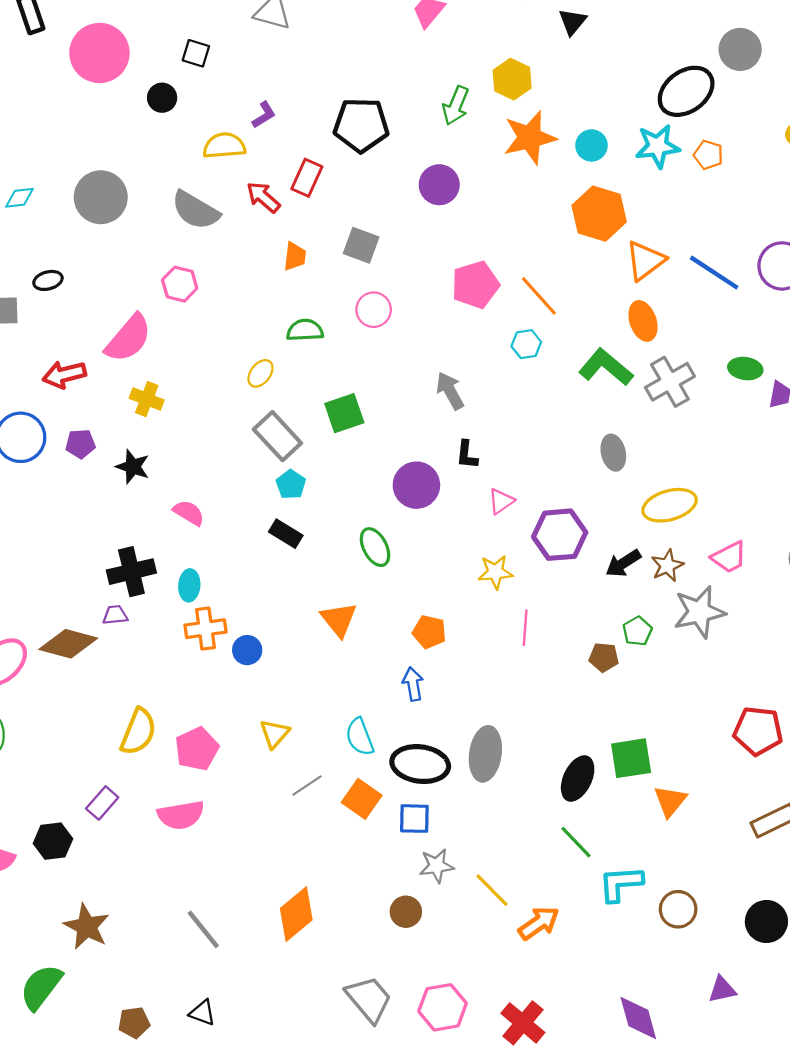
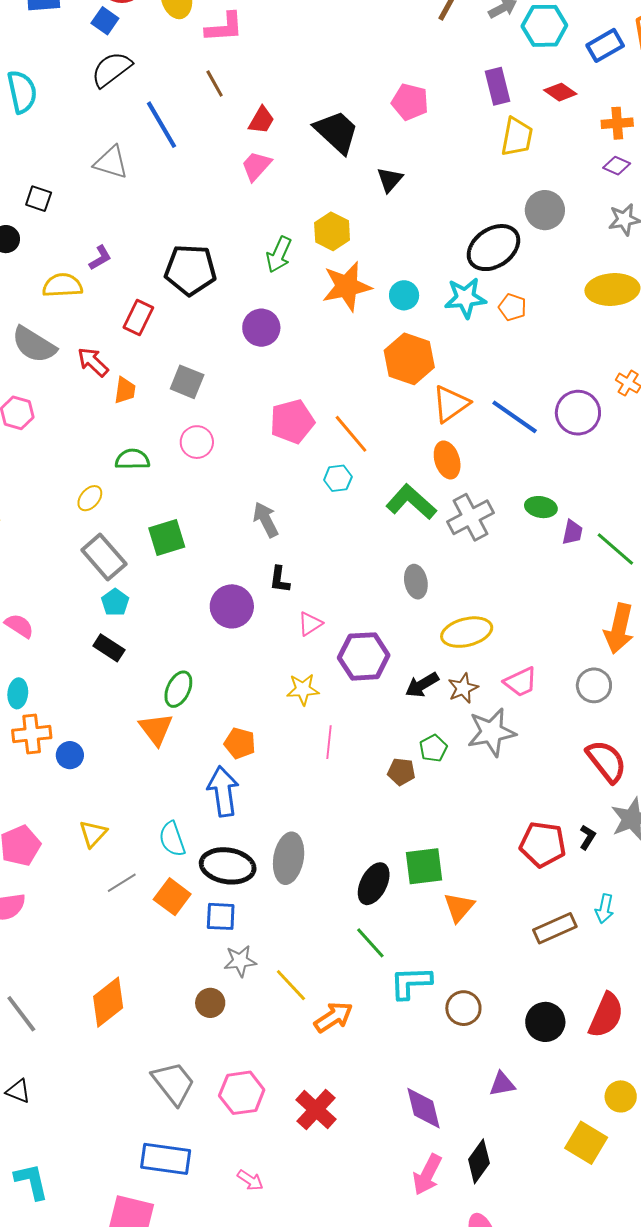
red arrow: (263, 197) -> (93, 362), moved
green ellipse: (375, 547) -> (178, 689), moved, turned 51
blue arrow: (413, 684) -> (223, 791), size x1.6

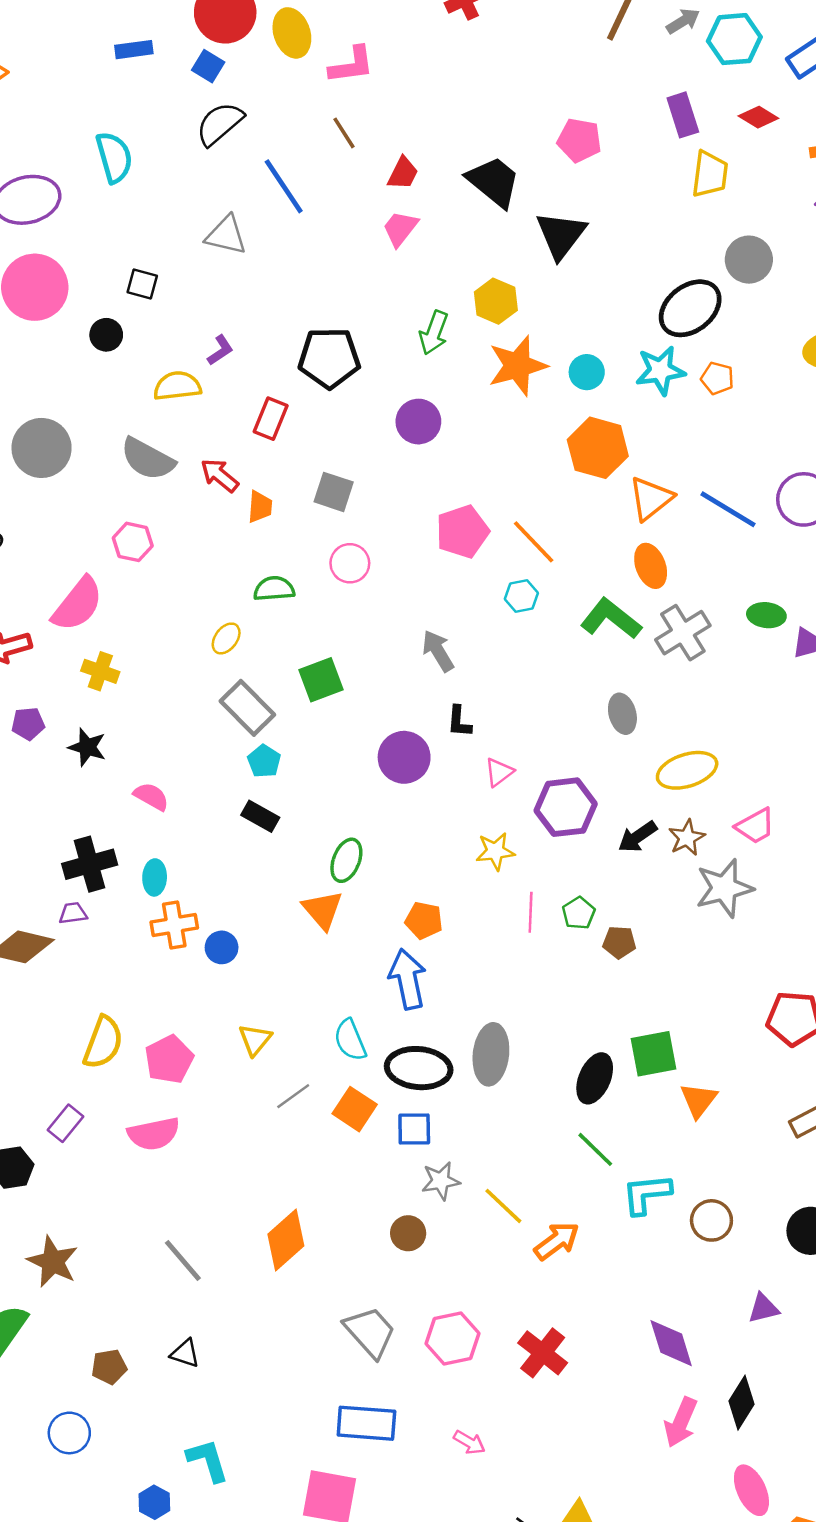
black triangle: (390, 180) -> (561, 235), size x1.6
green pentagon: (433, 748) -> (579, 913), moved

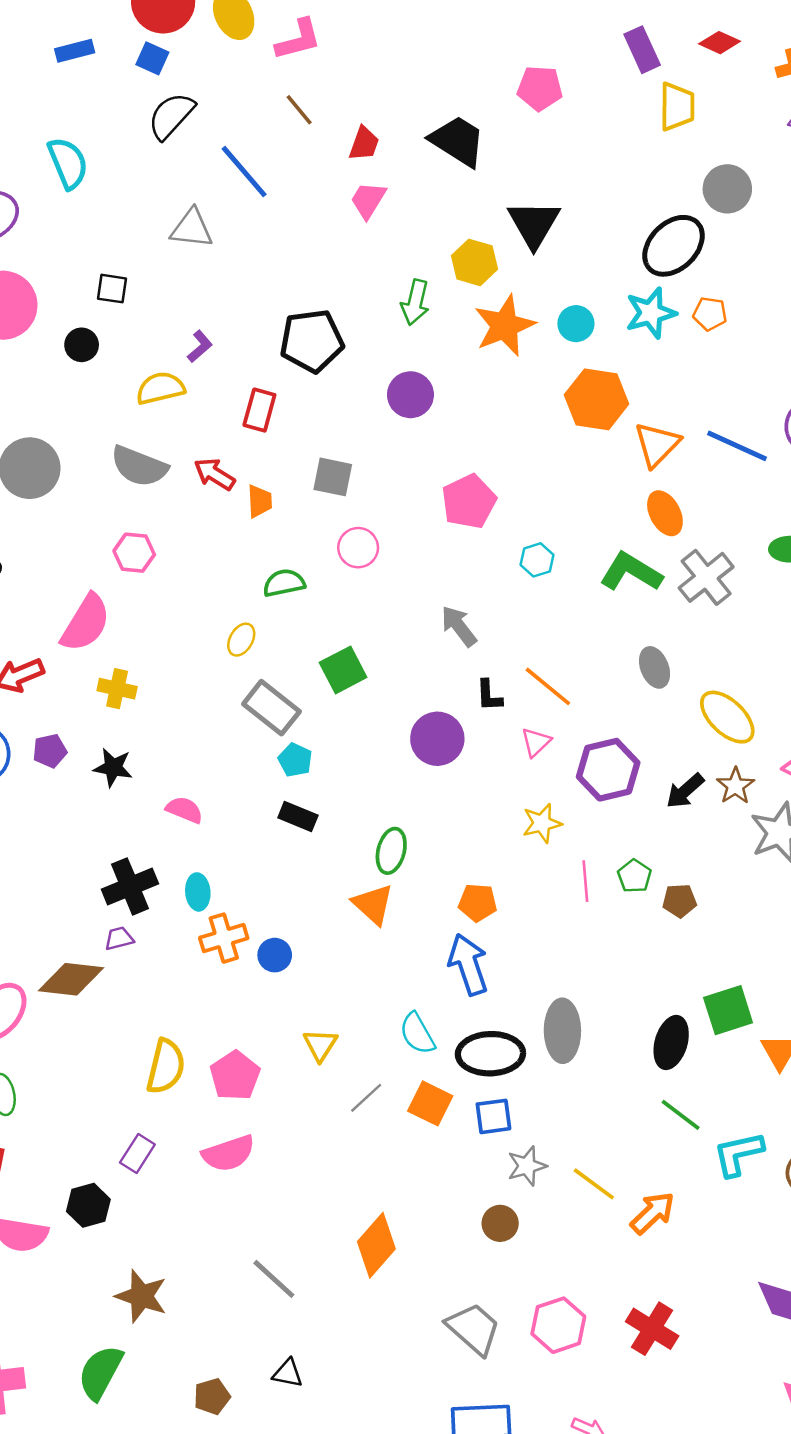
black triangle: (561, 235) -> (534, 224), moved
orange line: (534, 542) -> (548, 686), moved
yellow ellipse: (687, 770) -> (727, 717), turned 68

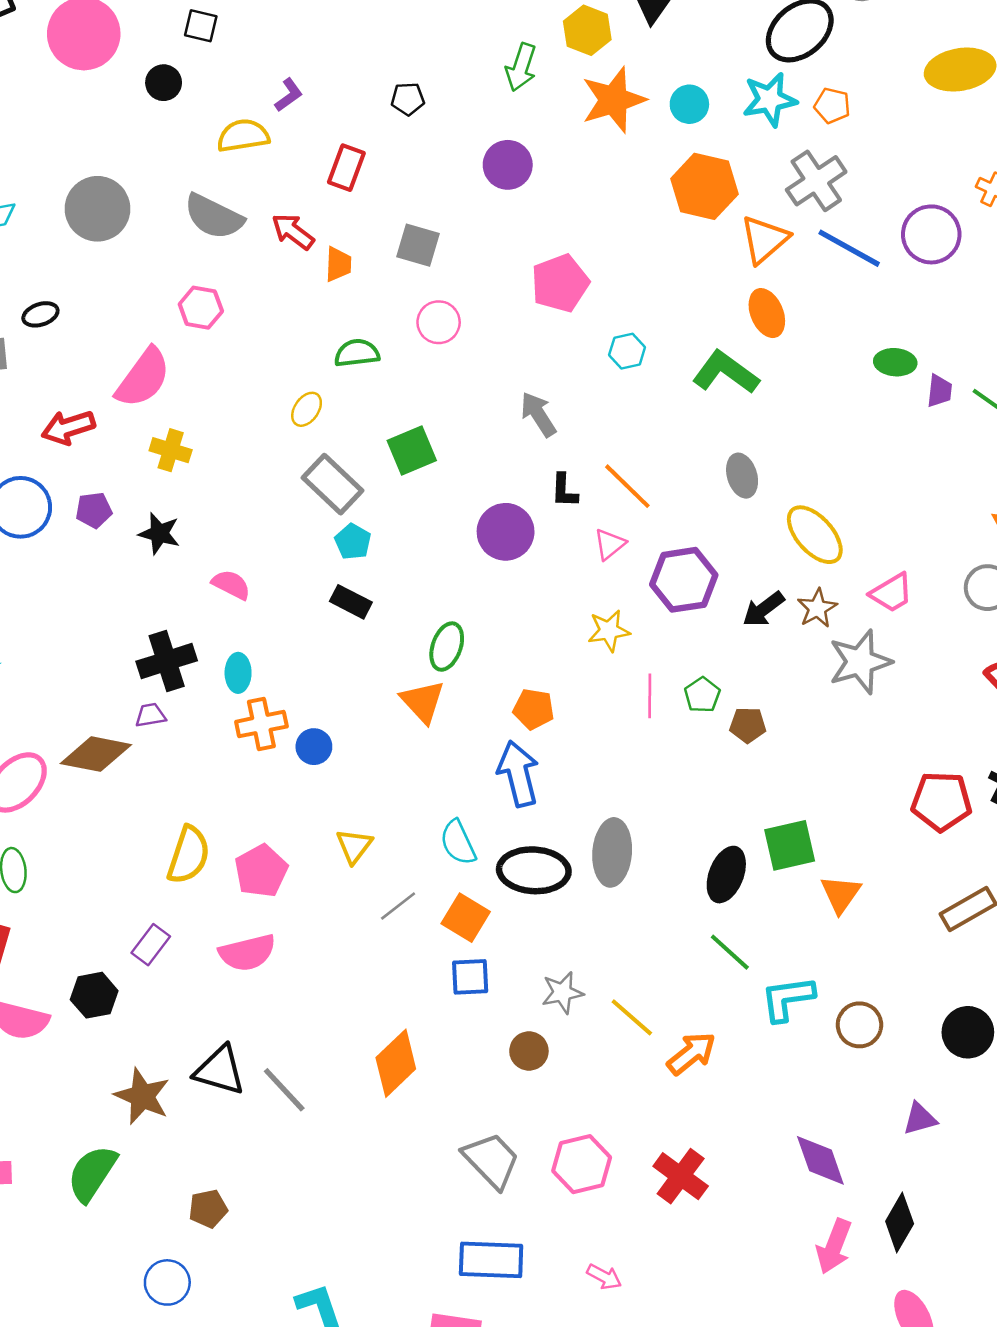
black pentagon: (312, 341) -> (408, 99), size x0.5
gray cross: (706, 577) -> (816, 181), moved
blue square: (493, 1116) -> (470, 977), moved
black triangle: (288, 1373) -> (220, 1070), moved, size x1.6

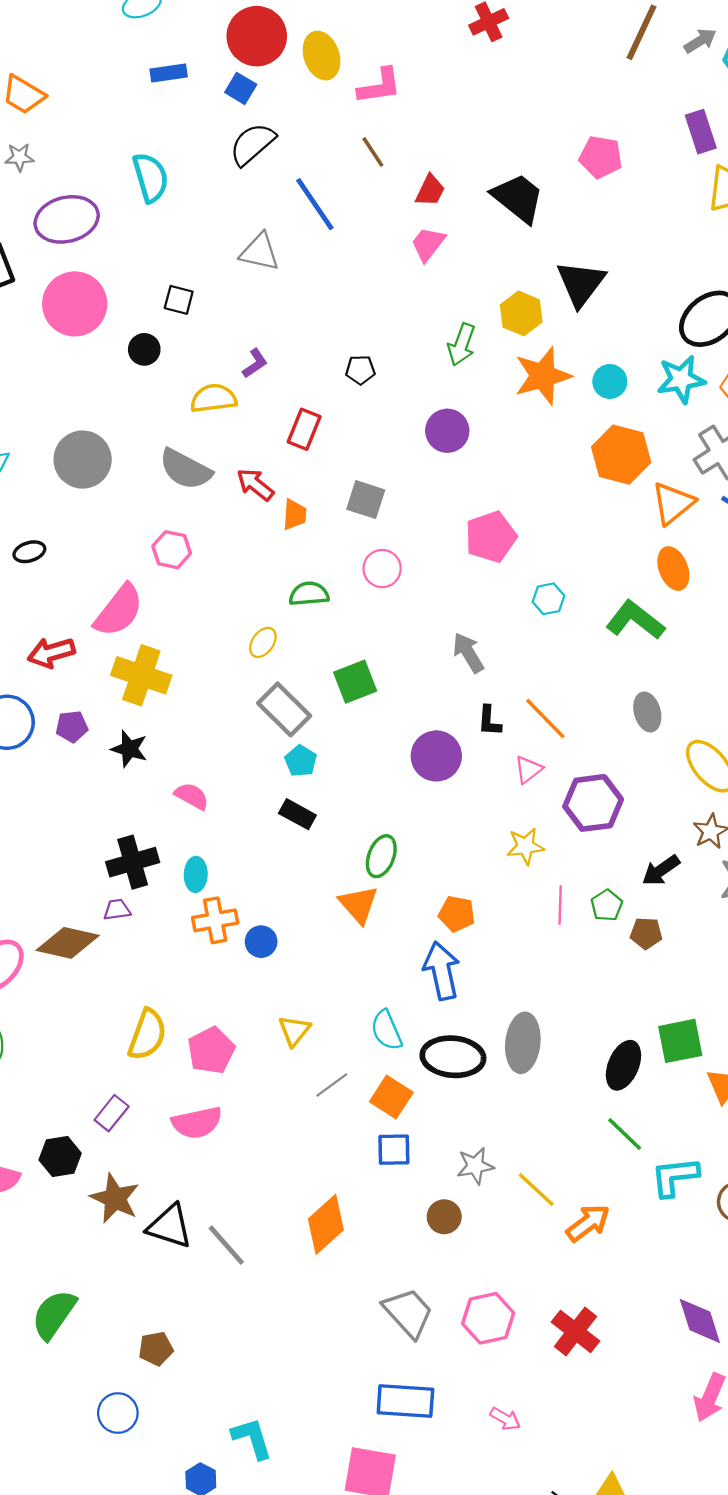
yellow cross: (171, 450) -> (141, 675), size x1.6
black arrow: (763, 609) -> (661, 870), moved
brown star: (142, 1096) -> (115, 1198), moved

